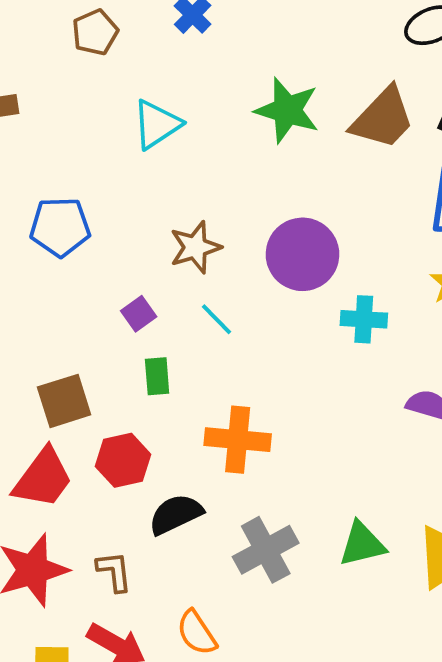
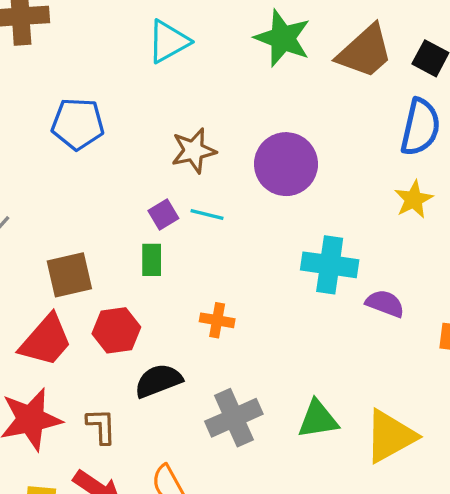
purple square: (139, 314) -> (163, 214), moved
cyan line: (217, 319) -> (207, 214), turned -36
cyan cross: (364, 319) -> (330, 265), moved, size x1.4
orange cross: (238, 440) -> (217, 320), size x0.6

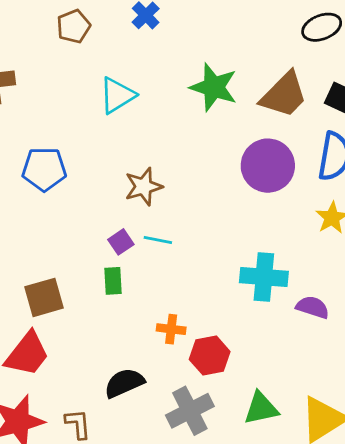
purple circle: (286, 164) -> (268, 166), moved
red hexagon: (116, 330) -> (210, 356), moved

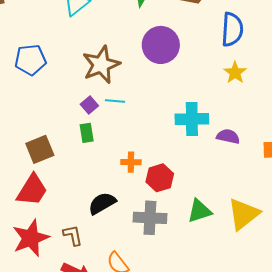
purple circle: (268, 166) -> (161, 45), moved
brown star: (144, 187) -> (101, 65), size x1.4
gray cross: (190, 411) -> (150, 218), turned 36

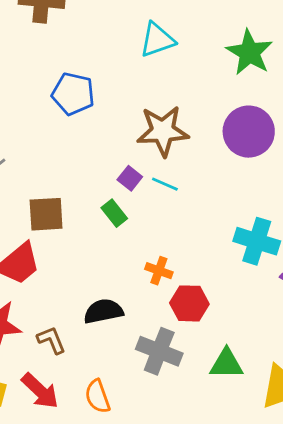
purple square: (89, 105) -> (130, 178), turned -30
green rectangle: (87, 133) -> (114, 213), turned -48
brown L-shape: (73, 235) -> (51, 340), turned -30

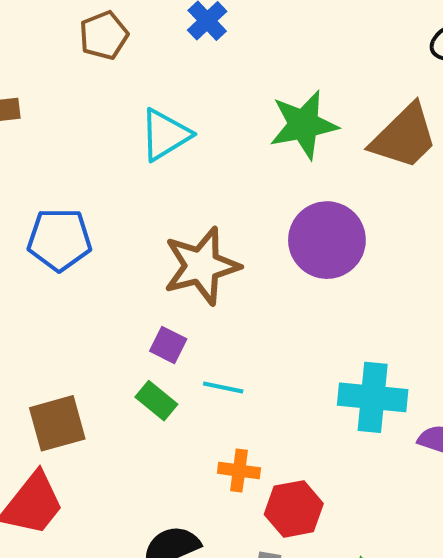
green star: (249, 53) -> (304, 125), turned -30
cyan line: (165, 184) -> (223, 388), moved

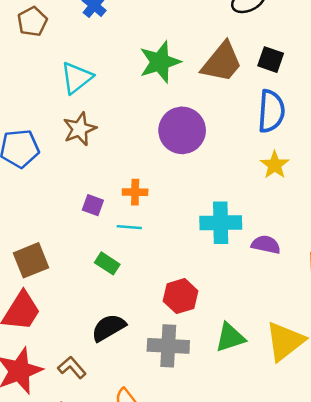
brown star: (202, 266) -> (80, 129), moved, size x0.7
green rectangle: (156, 401) -> (107, 263), moved
orange cross: (239, 471) -> (135, 192), moved

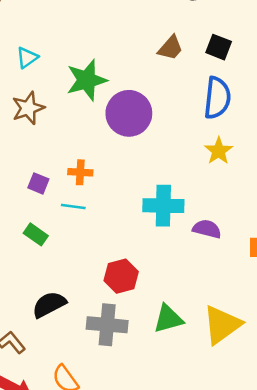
green star: (160, 62) -> (87, 80), moved
brown trapezoid: (222, 62) -> (170, 48), size x0.6
cyan triangle: (77, 78) -> (27, 58), size x0.7
green rectangle: (107, 263) -> (36, 234), moved

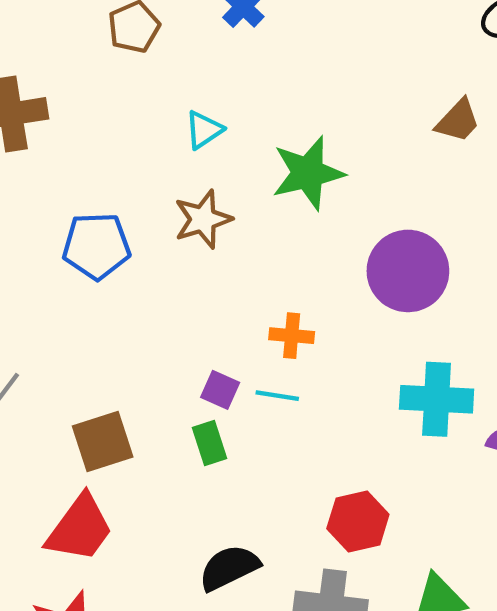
purple circle: (129, 113) -> (408, 271), moved
purple square: (38, 183) -> (220, 390), moved
green rectangle: (36, 234) -> (209, 443), turned 35

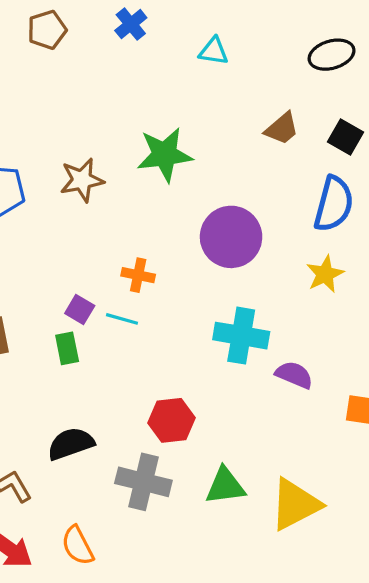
cyan triangle: (204, 130) -> (214, 51), moved, turned 36

